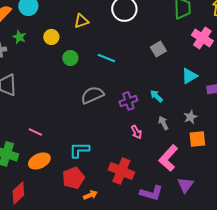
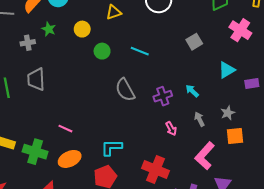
gray semicircle: (92, 95) -> (125, 90), turned -95

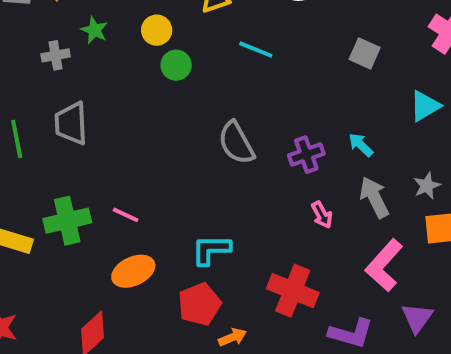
gray square: (194, 42) -> (365, 53), turned -35
green circle: (102, 51) -> (176, 65), moved
cyan line: (140, 51) -> (256, 50), moved
gray arrow: (199, 119) -> (374, 197), size x1.5
green cross: (35, 152) -> (67, 221), moved, turned -30

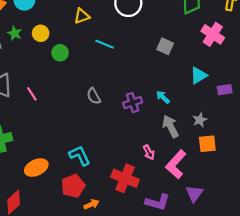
yellow circle: (157, 30) -> (41, 33), moved
gray semicircle: (236, 143) -> (94, 96), size x0.7
pink line: (126, 215) -> (32, 94), moved, turned 32
pink arrow: (322, 215) -> (149, 152), moved
cyan L-shape: (211, 250) -> (80, 156), turned 65

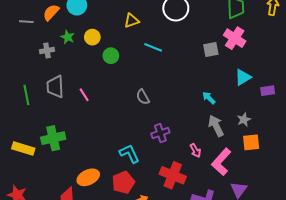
pink cross: (213, 34) -> (235, 38), moved
gray square: (165, 46) -> (211, 49), turned -35
purple cross: (133, 103) -> (160, 133), moved
orange ellipse: (36, 168) -> (88, 177), moved

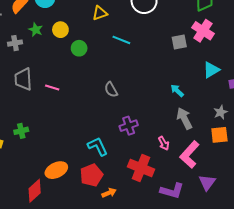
pink line: (84, 95) -> (52, 87), turned -40
gray star: (244, 120) -> (221, 112), moved
green cross: (53, 138) -> (21, 131), size x0.6

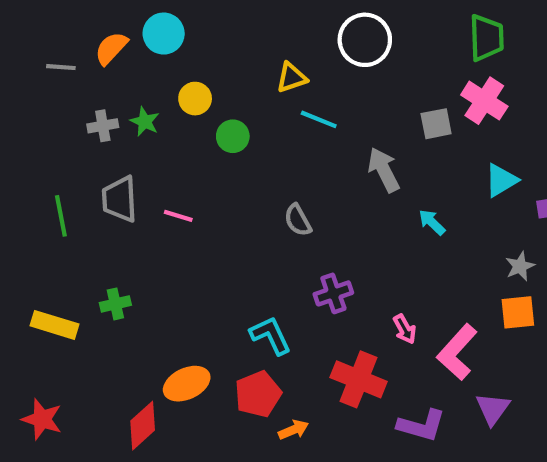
yellow triangle: (100, 13) -> (291, 78), moved
green star: (36, 30) -> (145, 122), moved
gray arrow: (184, 118) -> (384, 170), moved

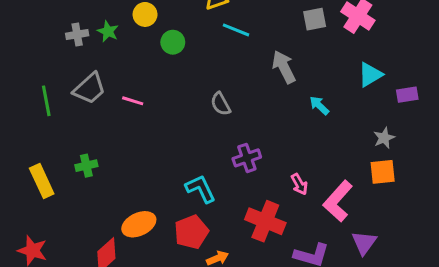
gray square: (436, 124) -> (315, 19), moved
gray trapezoid: (120, 199) -> (89, 89), turned -129
yellow rectangle: (55, 325) -> (42, 181), turned 48

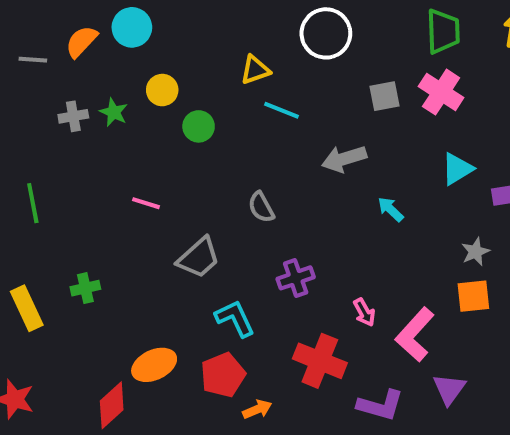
gray arrow: (284, 67) -> (344, 159), turned -80
gray trapezoid: (89, 89) -> (199, 258), moved

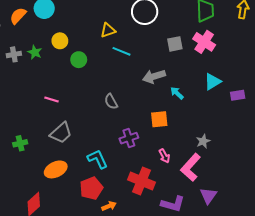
cyan arrow: (391, 209) -> (177, 93), moved
gray star: (475, 252) -> (203, 141), moved
gray trapezoid: (199, 258) -> (61, 133), moved
orange square: (473, 296) -> (159, 119), moved
orange ellipse: (154, 365) -> (56, 169), moved

